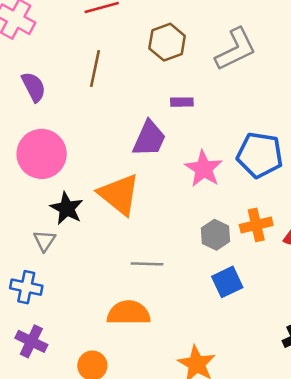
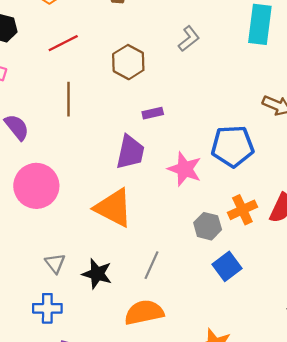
gray L-shape: (236, 49) -> (189, 39), moved, size x0.6
black star: (67, 208) -> (97, 274), moved
gray line: (147, 264) -> (152, 265), turned -56

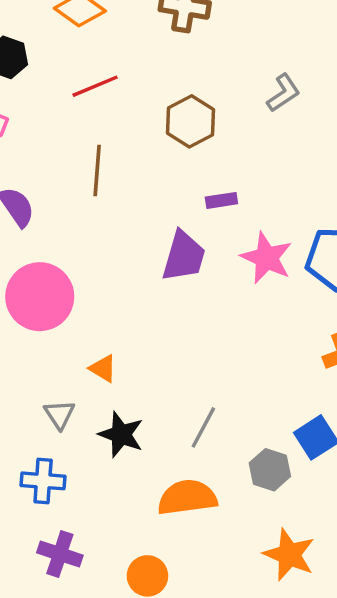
pink star: (185, 169) -> (267, 258), moved
orange triangle: (114, 208) -> (103, 368), moved, size x0.5
gray hexagon: (208, 226) -> (270, 470), moved

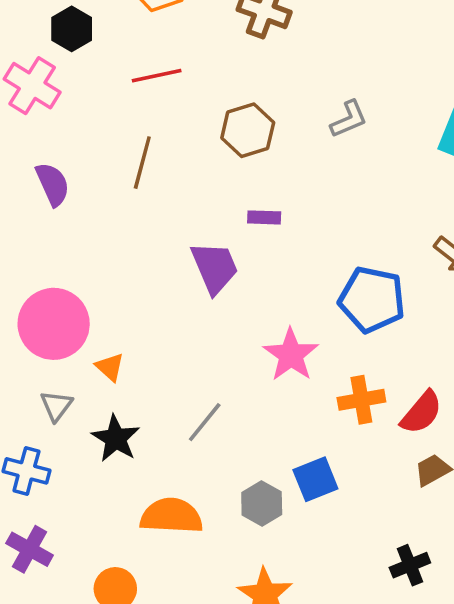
purple trapezoid: (184, 256) -> (215, 268), turned -50
pink star: (267, 258) -> (291, 355), moved
pink circle: (40, 297) -> (54, 324), moved
gray line: (203, 427) -> (205, 422), moved

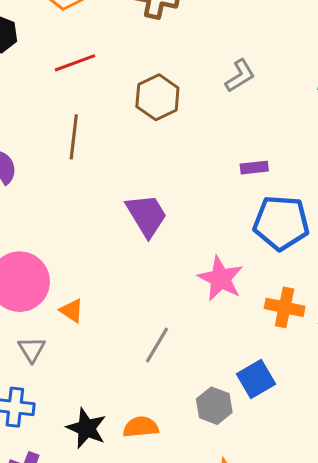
purple rectangle: (264, 217) -> (254, 168), moved
orange cross: (361, 400) -> (285, 307), turned 30
black star: (116, 438) -> (86, 428), moved
orange semicircle: (171, 516) -> (141, 427), size x0.7

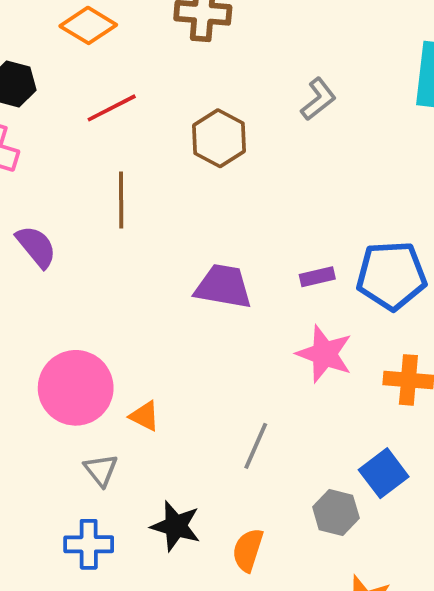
purple rectangle: (254, 168) -> (317, 277), moved
purple trapezoid: (147, 215) -> (223, 286), turned -42
orange semicircle: (141, 427) -> (248, 550), turned -60
black star: (86, 428) -> (176, 526), moved

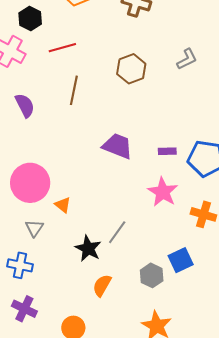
red line: (112, 108) -> (62, 48), moved
black star: (176, 526) -> (88, 248), moved

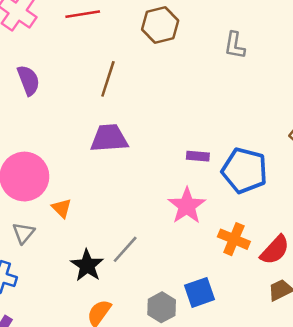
gray L-shape: (187, 59) -> (235, 45), turned 120
brown hexagon: (131, 69) -> (160, 25), moved
brown line: (74, 90) -> (108, 79), moved
purple trapezoid: (117, 146) -> (109, 138), moved, turned -32

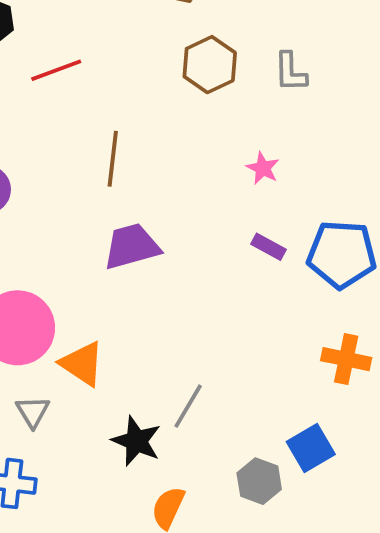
brown hexagon: (160, 25) -> (210, 65), moved
purple rectangle: (198, 156) -> (268, 247), turned 35
pink star: (187, 206) -> (263, 168), moved, size x0.6
orange triangle: (62, 208) -> (82, 364), size x1.5

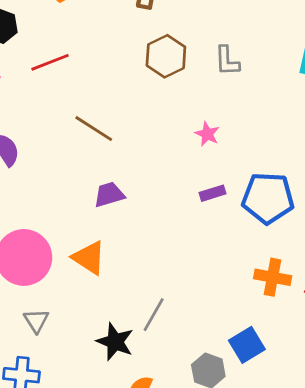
brown line: (113, 159) -> (94, 129), turned -63
purple trapezoid: (132, 246) -> (109, 195), size x0.7
purple rectangle: (268, 247) -> (213, 193), turned -45
orange triangle: (82, 364) -> (89, 258), moved

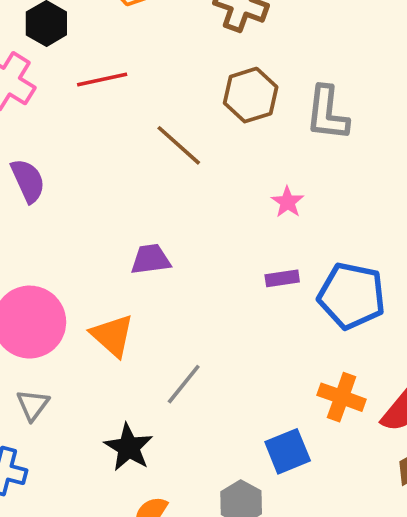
gray L-shape: (227, 61) -> (327, 113), size x1.4
brown line: (94, 129) -> (179, 145), moved
gray line: (154, 315) -> (184, 384), moved
blue square: (247, 345) -> (288, 451), moved

